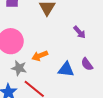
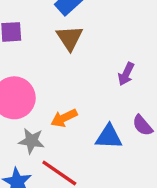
purple arrow: (79, 32) -> (126, 74), turned 72

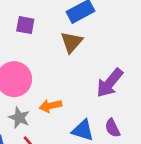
purple arrow: (126, 74) -> (110, 83), size x1.6

